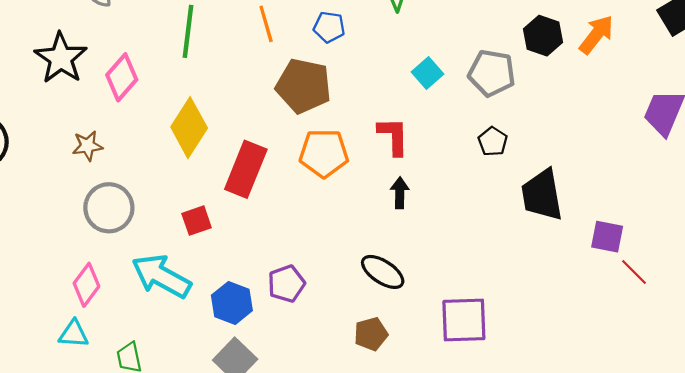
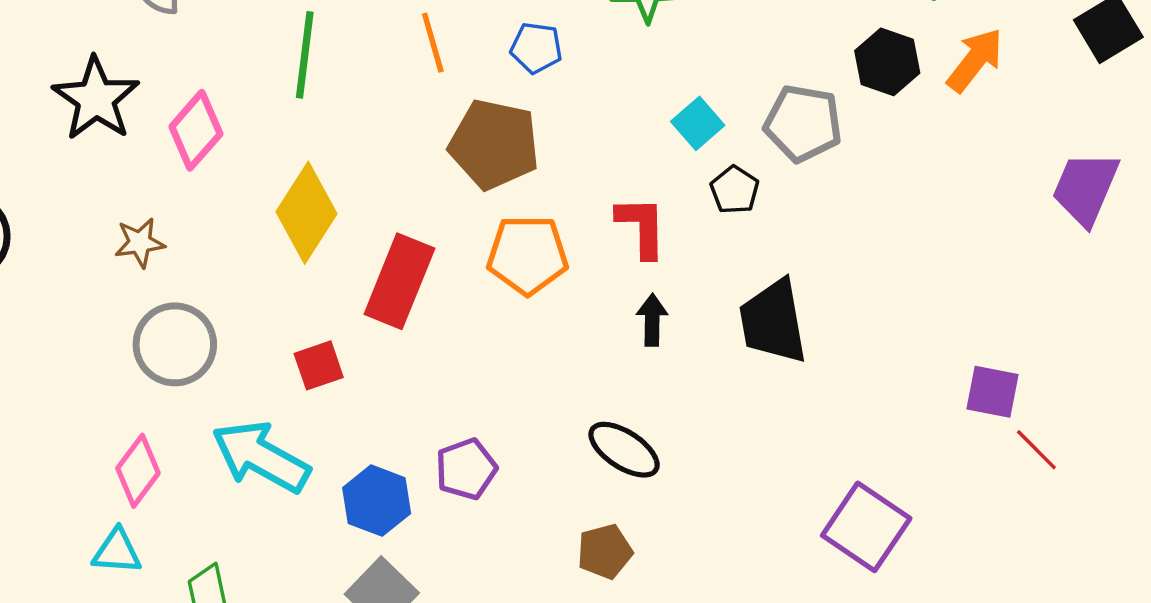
black pentagon: (493, 141) -> (735, 190), moved
black trapezoid: (542, 195) -> (773, 322), moved
purple square: (464, 320) -> (866, 527), moved, turned 36

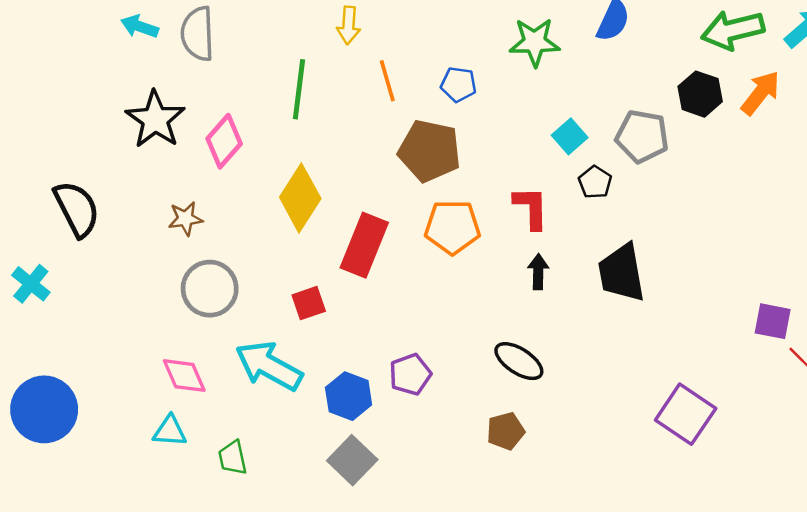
pink diamond: (138, 471) -> (184, 376), turned -60

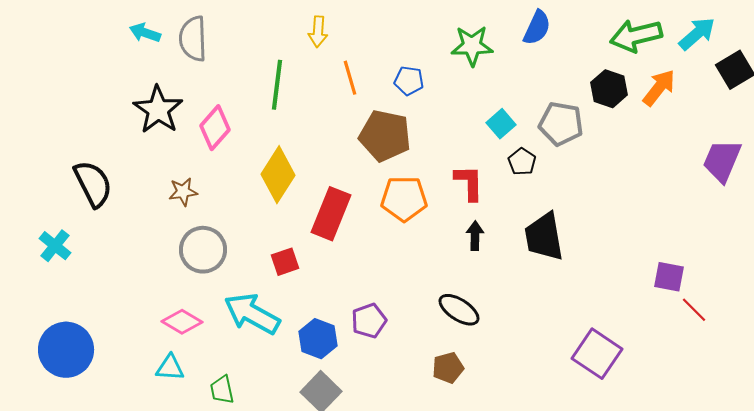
pink diamond: (184, 376) -> (182, 322), turned -36

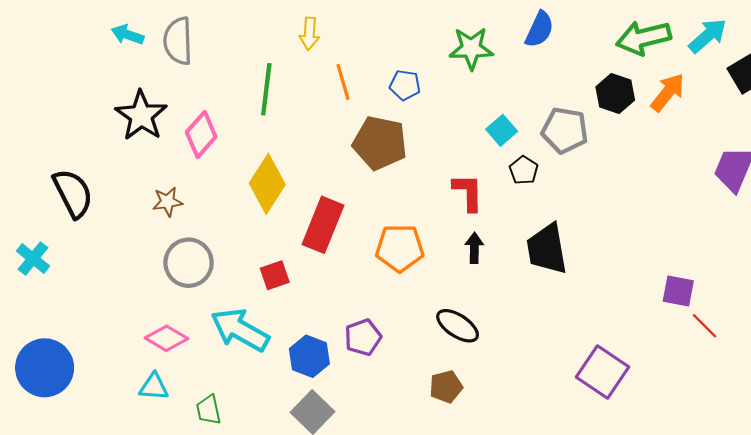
orange pentagon: (404, 199) -> (400, 248), moved

